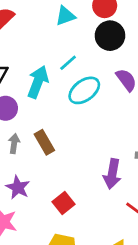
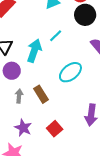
cyan ellipse: (84, 90) -> (70, 72), moved
red square: (63, 203) -> (55, 129), moved

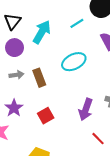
cyan line: (56, 36) -> (77, 23), moved
gray arrow: (19, 96) -> (17, 75), turned 64

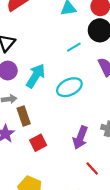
cyan arrow: (42, 32) -> (36, 76), moved
brown rectangle: (39, 78) -> (24, 116), moved

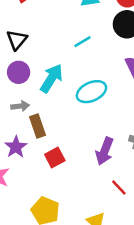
cyan line: (74, 47) -> (83, 42), moved

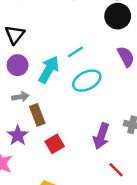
cyan line: (83, 42) -> (75, 52), moved

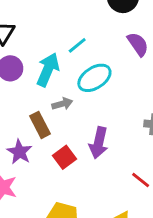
gray arrow: (20, 97) -> (62, 104), moved
purple arrow: (101, 136) -> (99, 143), moved

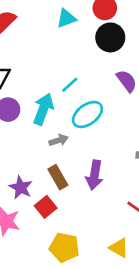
brown rectangle: (40, 125) -> (58, 177), moved
red square: (65, 157) -> (46, 207), moved

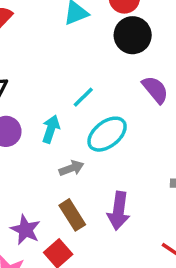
cyan arrow: (43, 109) -> (51, 129), size x0.7

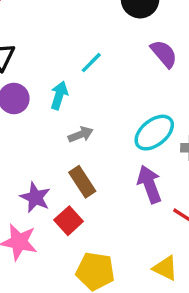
cyan ellipse: (107, 134) -> (154, 133), moved
purple arrow: (119, 211) -> (149, 184), moved, turned 153

